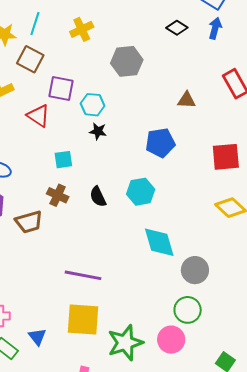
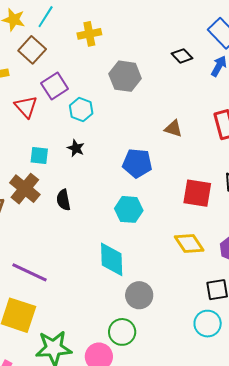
purple square: (61, 88) -> (55, 86), turned 32
black star: (98, 131) -> (76, 148), moved
cyan hexagon: (141, 192) -> (129, 209), moved
brown cross: (58, 195) -> (25, 189), size x1.4

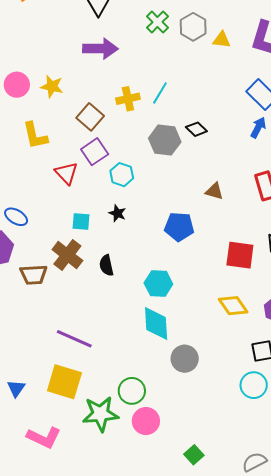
cyan line: (46, 17) -> (160, 93), moved
brown square: (32, 50) -> (90, 117), moved
black diamond: (182, 56) -> (196, 129), moved
cyan hexagon: (129, 209) -> (158, 283), moved
green circle: (122, 332) -> (132, 391), moved

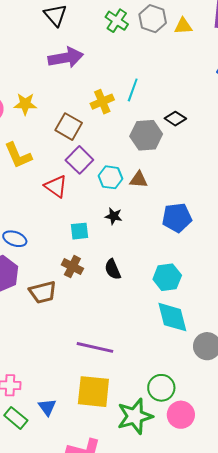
brown triangle: (214, 191) -> (139, 180), moved
brown cross: (67, 255) -> (72, 267), size x0.7

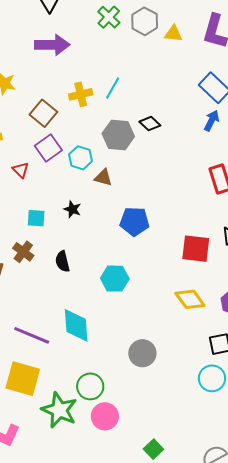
cyan hexagon: (110, 177) -> (80, 158), moved
red triangle: (56, 186) -> (21, 170), size x0.7
cyan diamond: (172, 317) -> (76, 325), moved
green star: (135, 416) -> (59, 410), turned 30

